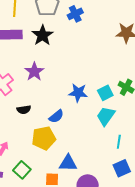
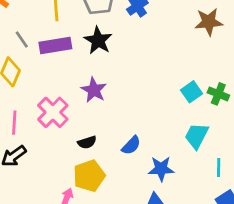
blue star: (78, 93) -> (161, 169), moved
cyan square: (105, 93) -> (192, 92), moved
yellow pentagon: (44, 138) -> (89, 176), moved

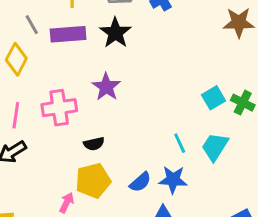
pink cross: (53, 112) -> (59, 108), turned 32
blue semicircle: (131, 145) -> (140, 182), moved
cyan line: (219, 167) -> (180, 143), moved, turned -30

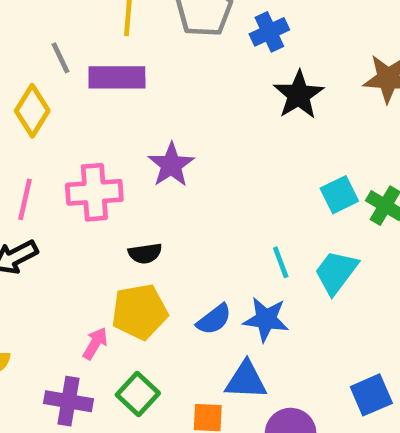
black star: (115, 33) -> (299, 95), moved

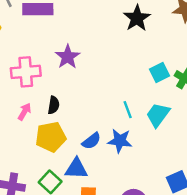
black semicircle: (145, 253) -> (54, 105), turned -72
pink arrow: (95, 343) -> (24, 112), moved
blue triangle: (246, 380) -> (76, 169), moved

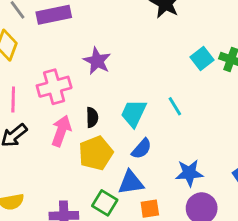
pink arrow: (24, 112) -> (61, 131), size x1.5
cyan trapezoid: (158, 115) -> (134, 113), moved
blue star: (120, 141) -> (189, 173), moved

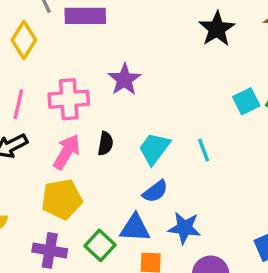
yellow pentagon: (96, 153) -> (62, 199), moved
blue star: (189, 173) -> (184, 228), moved

